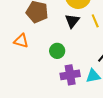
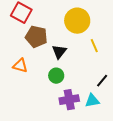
black triangle: (72, 21) -> (59, 52), moved

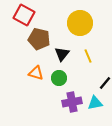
yellow line: (94, 46) -> (88, 56), moved
orange triangle: (20, 66) -> (36, 73), moved

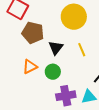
orange triangle: (36, 73) -> (30, 67), turned -42

